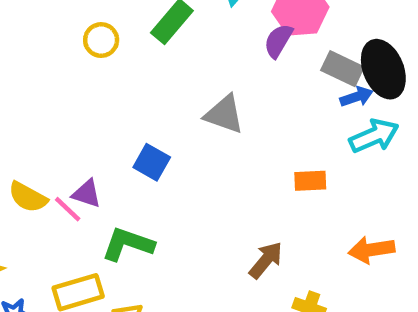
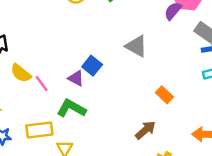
orange rectangle: (310, 181) -> (164, 95), moved, turned 36
purple triangle: (87, 194) -> (76, 78), moved

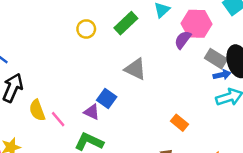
gray triangle: (136, 46) -> (135, 69), moved
yellow semicircle: (21, 73) -> (37, 110), turned 35

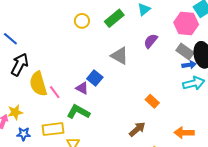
pink hexagon: (196, 24) -> (186, 24), moved
purple semicircle: (183, 40) -> (151, 41), moved
yellow semicircle: (37, 110) -> (38, 84), size x1.4

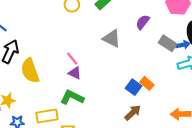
gray rectangle: (185, 52) -> (168, 43), moved
blue square: (95, 78) -> (134, 87), moved
pink line: (55, 92) -> (72, 59), moved

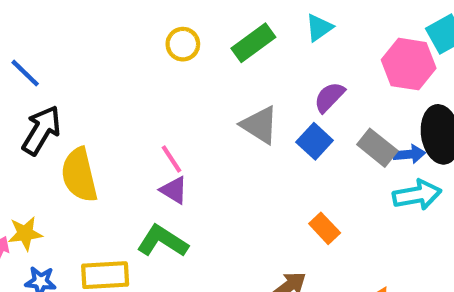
blue square: (134, 87) -> (315, 141), moved

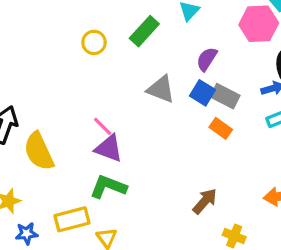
gray rectangle: (377, 148) -> (225, 96), moved
purple triangle: (174, 190) -> (109, 148), size x1.4
orange rectangle: (325, 228) -> (221, 128), moved

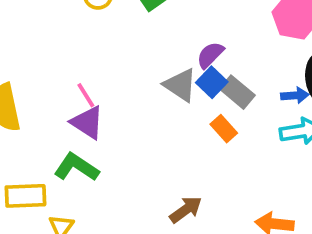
purple semicircle: (207, 59) -> (210, 55), moved
gray triangle: (161, 89) -> (180, 85), moved

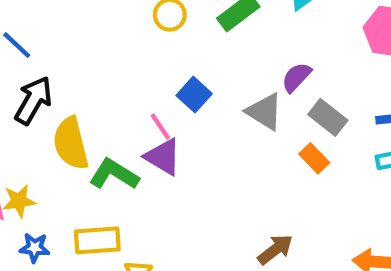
blue square: (212, 82) -> (194, 95), moved
green L-shape: (76, 167) -> (114, 174), moved

